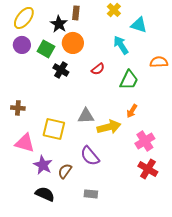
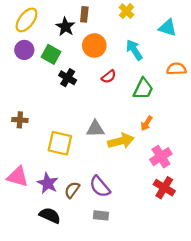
cyan triangle: (139, 25) -> (168, 28), moved
orange circle: (73, 43) -> (94, 46), moved
pink triangle: (25, 143) -> (18, 177), moved
purple semicircle: (90, 156) -> (100, 187), moved

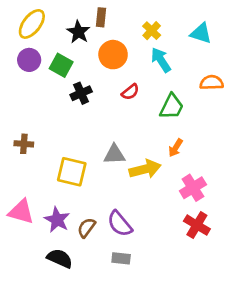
yellow cross: (126, 11) -> (152, 31), moved
black cross: (68, 78) -> (81, 93), turned 35

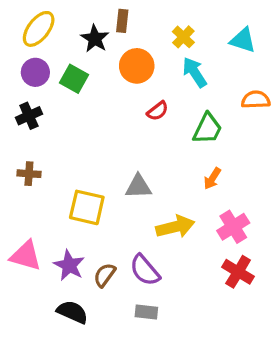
black cross: (81, 93) -> (29, 116), moved
yellow arrow: (145, 169) -> (175, 227), moved

